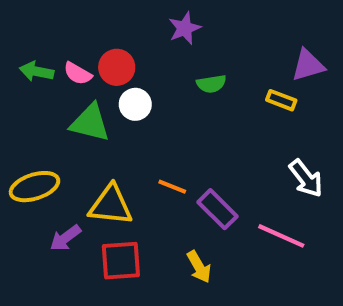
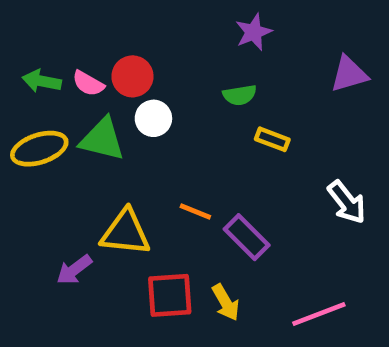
purple star: (185, 28) -> (254, 32), moved
yellow rectangle: (281, 100) -> (272, 139), moved
yellow ellipse: (34, 187) -> (39, 149), moved
pink line: (281, 236) -> (319, 314), moved, turned -45
red square: (121, 261) -> (170, 295), moved

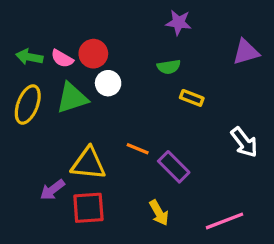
purple star: (254, 32) -> (179, 22), turned 30
green triangle: (102, 139) -> (72, 98), turned -32
yellow ellipse: (39, 149) -> (28, 104), turned -51
red square: (170, 295) -> (88, 208), moved

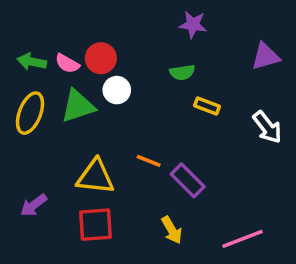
white arrow: (244, 142) -> (267, 127), moved
purple arrow: (52, 190) -> (34, 205), moved

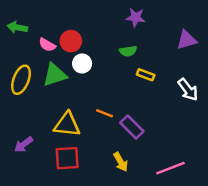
green arrow: (32, 62) -> (17, 27), moved

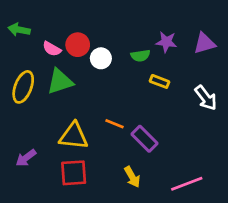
purple star: (136, 17) -> (166, 42), moved
white circle: (82, 64) -> (101, 58), moved

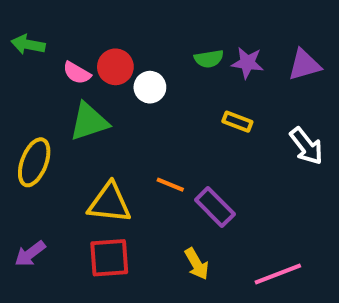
green semicircle: (140, 56) -> (209, 59), moved
yellow ellipse: (23, 87) -> (34, 162), moved
purple arrow: (26, 158) -> (30, 254), moved

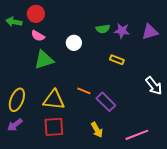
red circle: (115, 67) -> (36, 14), moved
white arrow: (306, 146) -> (154, 86), moved
yellow ellipse: (34, 162) -> (17, 100), moved

